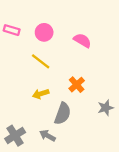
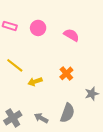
yellow line: (41, 61) -> (15, 65), moved
gray semicircle: (63, 114) -> (67, 113), moved

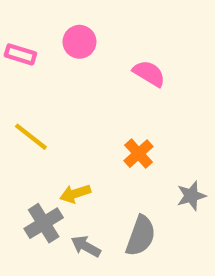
pink circle: (38, 28) -> (79, 42), moved
yellow arrow: (35, 82) -> (75, 194), moved
gray cross: (13, 118) -> (44, 223), moved

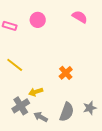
pink semicircle: (149, 73) -> (80, 17), moved
gray star: (191, 196) -> (90, 108), moved

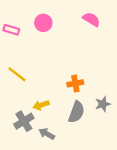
orange cross: (66, 73) -> (75, 83), turned 32
gray star: (90, 108) -> (103, 104), moved
gray semicircle: (67, 112) -> (76, 112), moved

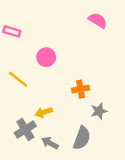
pink circle: (43, 23) -> (46, 57), moved
gray star: (103, 104) -> (99, 111), moved
gray semicircle: (76, 112) -> (82, 138), moved

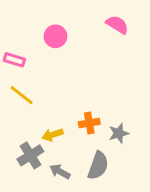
pink rectangle: (12, 31) -> (14, 60), moved
pink circle: (46, 57) -> (55, 36), moved
orange cross: (81, 89) -> (89, 123), moved

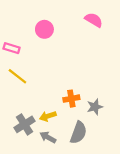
yellow arrow: (53, 135) -> (48, 116), moved

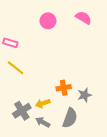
pink circle: (44, 29) -> (48, 21), moved

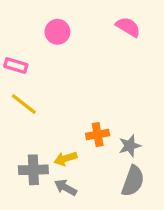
pink circle: (48, 21) -> (57, 32), moved
gray cross: (22, 111) -> (33, 170), turned 30
gray semicircle: (70, 118) -> (133, 181), moved

